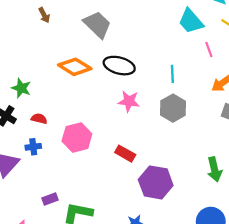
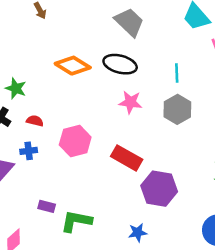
gray trapezoid: (97, 25) -> (129, 22), moved
red rectangle: (125, 154) -> (127, 158), size x1.4
purple rectangle: (50, 199) -> (47, 206), turned 35

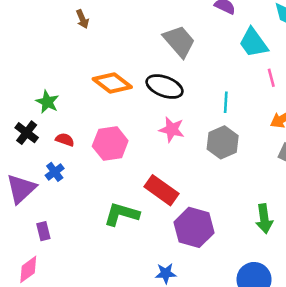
pink hexagon: (75, 141) -> (110, 144), moved
blue cross: (29, 151) -> (55, 172), turned -35
purple rectangle: (47, 206) -> (43, 231), moved, turned 56
green L-shape: (76, 221) -> (122, 214), moved

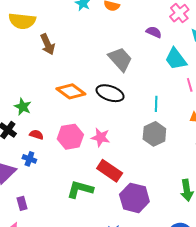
brown arrow: (82, 19) -> (48, 44), size x1.5
pink star: (172, 130) -> (101, 137), moved
blue cross: (55, 172) -> (29, 159), turned -32

